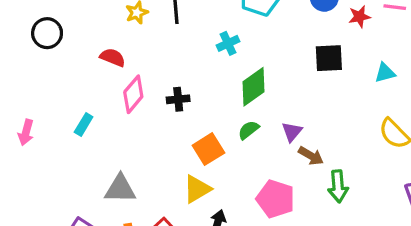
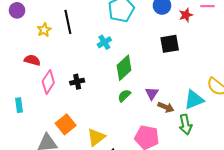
cyan triangle: (385, 73) -> (194, 100), moved, size x1.5
cyan rectangle: (84, 125) -> (19, 105), turned -32
orange square: (208, 149) -> (66, 124), moved

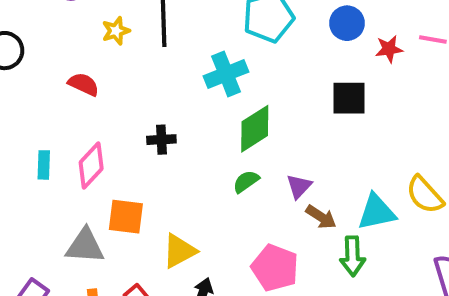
cyan cross: (104, 42) -> (226, 74), size x1.5
pink diamond: (48, 82) -> (91, 165), moved
orange square: (66, 124) -> (126, 217), turned 36

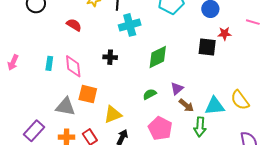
red star: (389, 49) -> (225, 34), moved
cyan cross: (226, 74) -> (130, 25), moved
pink diamond: (91, 165) -> (73, 66), turned -55
green semicircle: (246, 182) -> (150, 94), moved

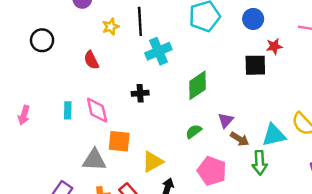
red semicircle: (74, 25) -> (91, 60), turned -140

